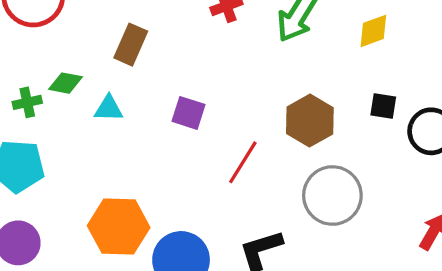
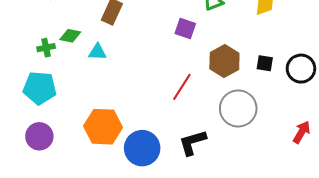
black square: (383, 106) -> (265, 63), moved
purple square: (189, 113) -> (185, 28), moved

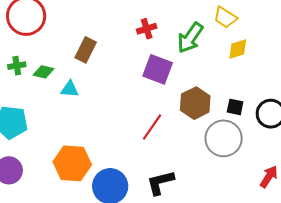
purple square: (185, 28) -> (158, 69), size x1.4
green cross: (46, 48) -> (17, 66), moved
gray circle: (238, 108) -> (224, 138), moved

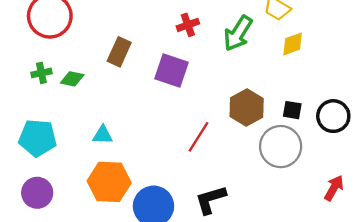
purple square: (158, 69) -> (172, 70), moved
cyan triangle: (70, 89) -> (103, 135), moved

